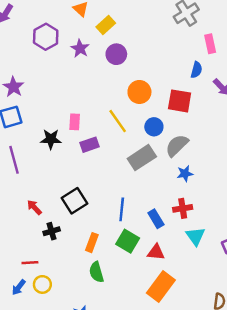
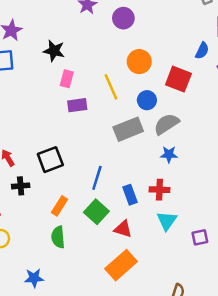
black star: (51, 139) -> (54, 51), moved

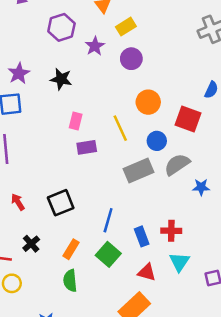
black star: (54, 51) -> (61, 79), moved
blue star: (169, 154) -> (201, 187), moved
black cross: (21, 186) -> (31, 244), moved, turned -35
red triangle: (123, 229) -> (147, 272), moved

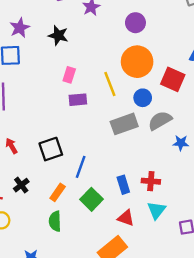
purple circle: (131, 59) -> (135, 23), moved
orange circle: (148, 102) -> (137, 62), size x1.4
blue line: (108, 220) -> (81, 167), moved

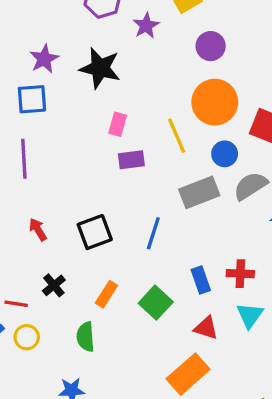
black star: (58, 35) -> (100, 68), size x1.4
blue line: (81, 167) -> (153, 233), moved
green semicircle: (55, 221) -> (86, 337), moved

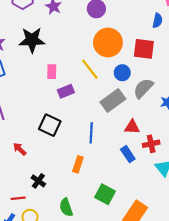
black square: (95, 232) -> (50, 125), moved, turned -30
orange rectangle: (106, 294) -> (78, 164), moved
green square: (156, 303) -> (105, 194), moved
red triangle: (206, 328) -> (132, 127), moved

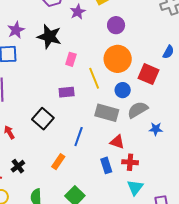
pink rectangle: (52, 72) -> (71, 59), moved
gray rectangle: (113, 101) -> (107, 113), turned 35

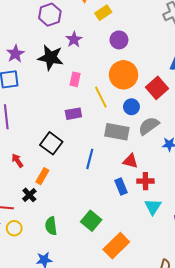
purple star: (78, 12) -> (74, 40), moved
red square: (149, 74) -> (157, 88), turned 30
orange rectangle: (58, 162) -> (42, 176), moved

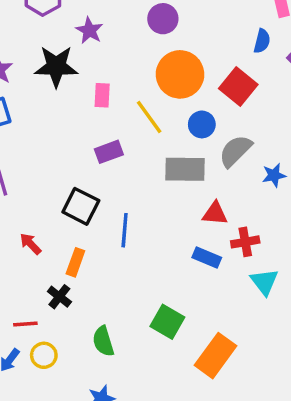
blue line: (90, 159) -> (125, 230), moved
blue rectangle: (121, 186) -> (207, 258), turned -35

